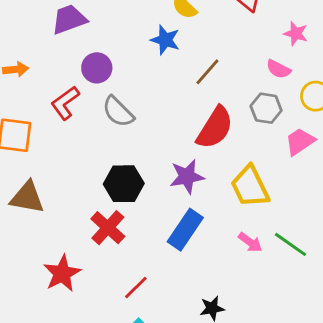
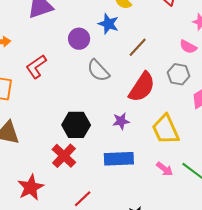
purple circle: (97, 68) -> (79, 39), moved
gray semicircle: (118, 112) -> (98, 71), moved
purple star: (187, 177) -> (121, 121), size x0.7
blue rectangle: (185, 230) -> (119, 159), turned 52

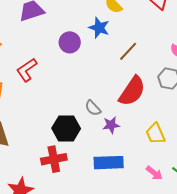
gray semicircle: (98, 71) -> (93, 108), moved, size x0.7
yellow trapezoid: (166, 129) -> (155, 134), size x0.7
red cross: (64, 156) -> (54, 159), turned 35

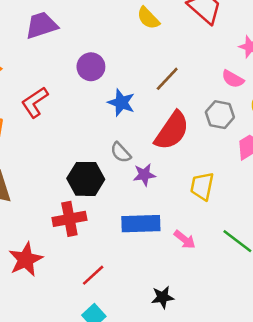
blue star: (99, 28) -> (121, 103), moved
yellow trapezoid: (155, 134) -> (202, 186), turned 35
pink arrow: (154, 173) -> (185, 239), moved

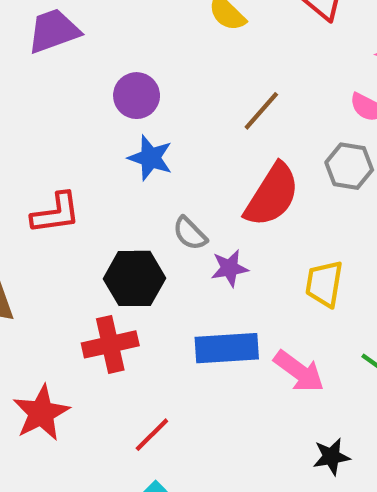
red L-shape: (35, 102) -> (56, 213), moved, turned -152
blue star: (121, 103) -> (150, 158), moved
pink arrow: (185, 239) -> (299, 371), size x1.4
black star: (163, 297) -> (331, 457), moved

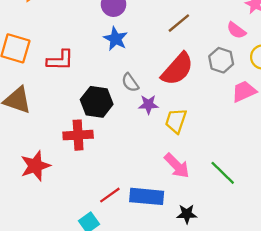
yellow trapezoid: (324, 284) -> (176, 121), moved
blue rectangle: (227, 348) -> (147, 196), moved
red line: (152, 435) -> (110, 195), moved

